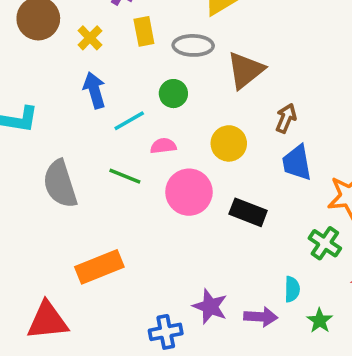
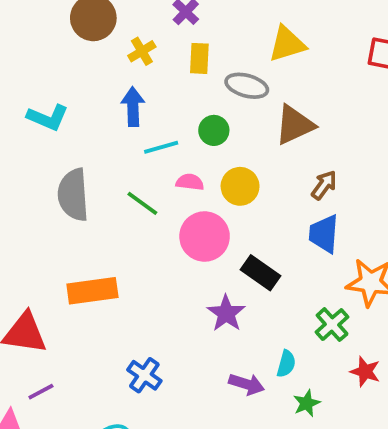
yellow circle: (229, 143) -> (240, 186), moved
purple star: (210, 306) -> (226, 313), moved
blue cross: (166, 332) -> (144, 375), turned 32

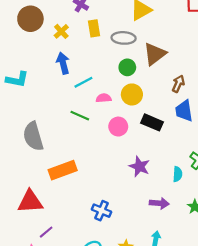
green circle: (214, 130) -> (127, 67), moved
gray semicircle: (73, 195) -> (33, 136), moved
pink circle: (205, 237) -> (118, 127), size x0.7
black rectangle: (260, 273) -> (152, 122), moved
cyan semicircle: (286, 364) -> (178, 174), moved

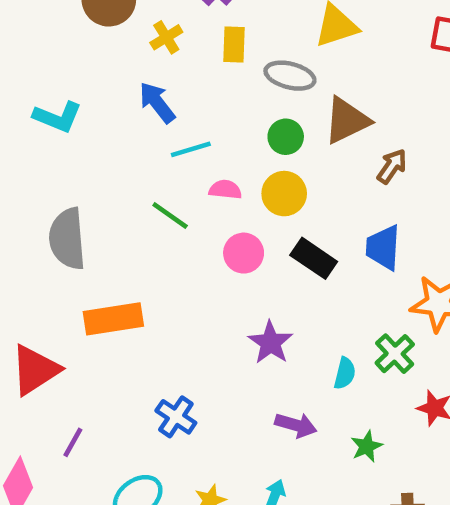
blue arrow: (63, 63) -> (157, 102), turned -35
brown arrow: (178, 84) -> (392, 166), moved
red triangle: (30, 202) -> (35, 370), turned -40
purple line: (46, 232) -> (73, 442), moved, turned -32

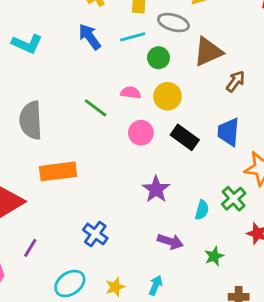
green circle: (286, 137) -> (158, 58), moved
cyan line: (191, 149) -> (133, 37), moved

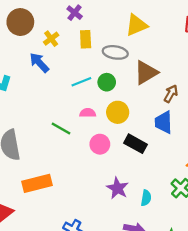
blue arrow: (90, 37) -> (39, 63), moved
cyan line: (133, 37) -> (81, 82), moved
blue trapezoid: (229, 132) -> (163, 122), moved
cyan semicircle: (202, 210) -> (146, 198), moved

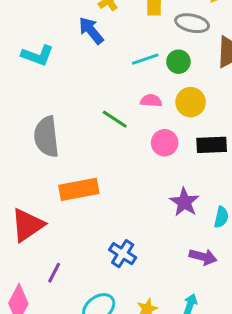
black rectangle: (136, 144) -> (212, 145), turned -35

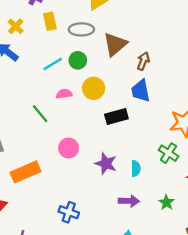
green line: (115, 119) -> (40, 114), turned 30
pink circle: (165, 143) -> (69, 148), moved

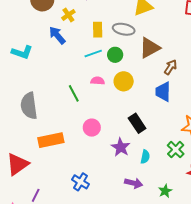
yellow rectangle: (50, 21) -> (98, 30), moved
black rectangle: (116, 116) -> (137, 123), moved, turned 60

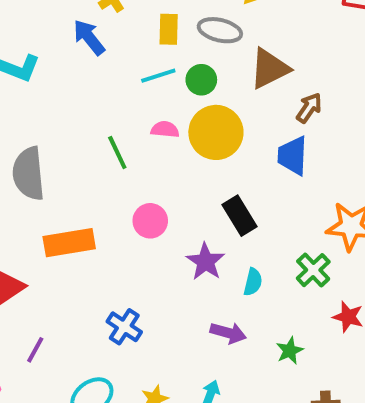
yellow circle: (124, 81) -> (216, 132), size x1.4

